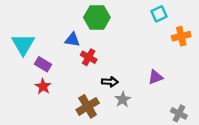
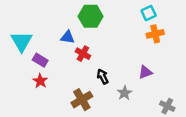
orange cross: (181, 36) -> (155, 34), moved
black arrow: (110, 82) -> (103, 77), turned -120
gray star: (123, 99) -> (125, 93), moved

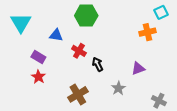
cyan square: (149, 13) -> (161, 12), moved
blue triangle: (68, 37) -> (56, 35), moved
cyan triangle: (22, 42) -> (21, 23), moved
black arrow: (103, 77) -> (98, 64), moved

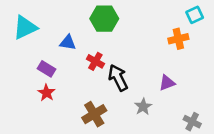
cyan triangle: (21, 23) -> (25, 27), turned 35
black arrow: (98, 64) -> (118, 78), size x1.5

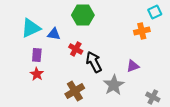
cyan triangle: (25, 27) -> (31, 28), moved
purple rectangle: (46, 69) -> (37, 55), turned 64
gray star: (143, 107) -> (114, 85), size x1.5

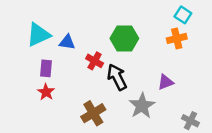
cyan square: (155, 12) -> (183, 15), moved, turned -32
green hexagon: (83, 15) -> (124, 38), moved

